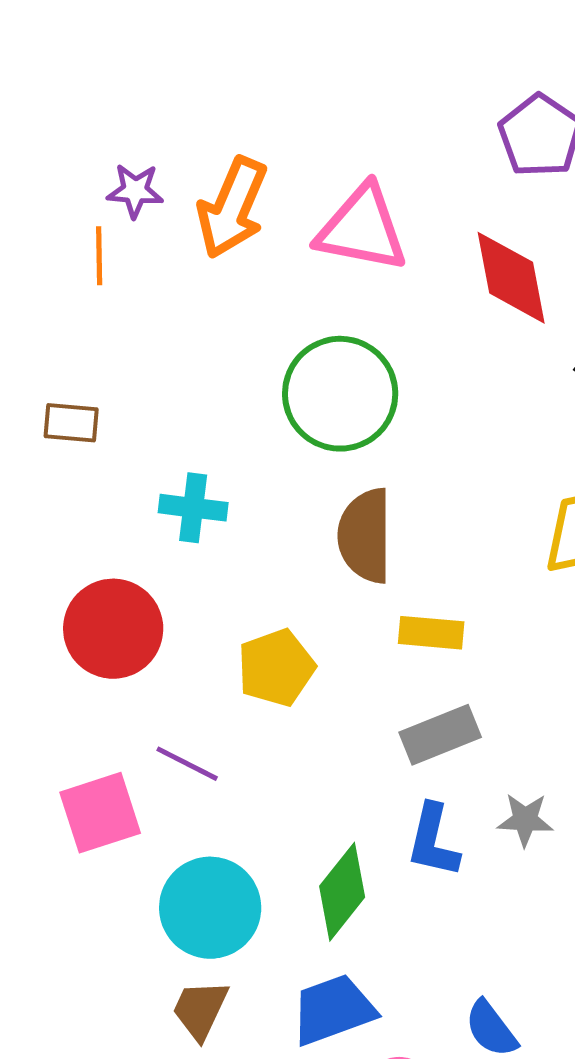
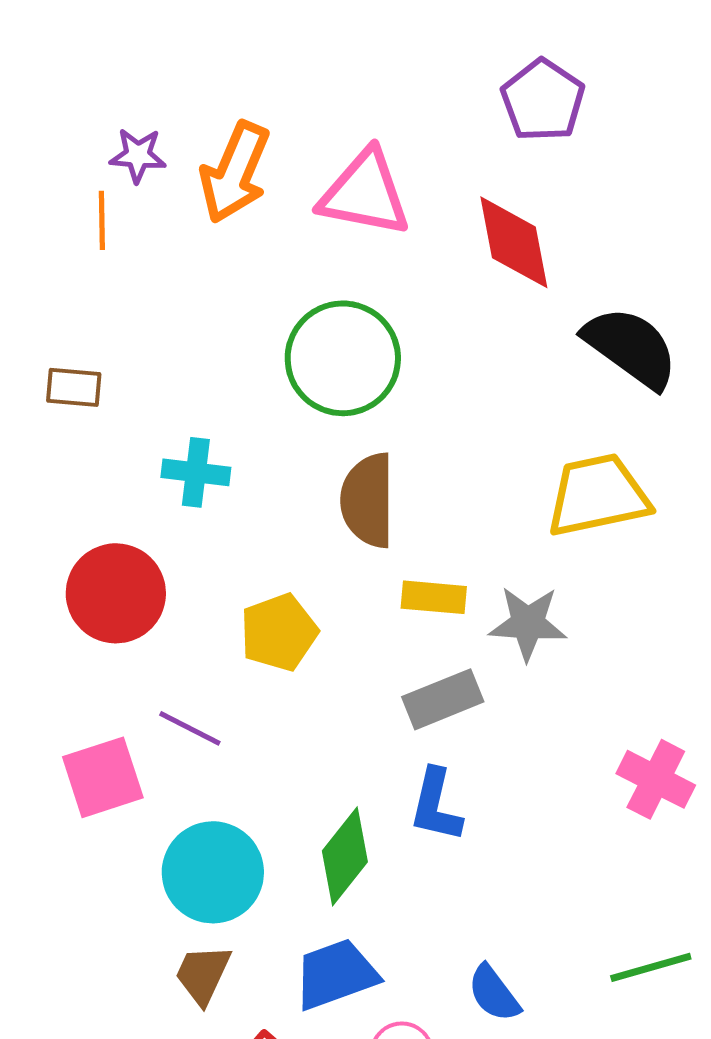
gray star: (525, 820) -> (528, 623), moved, size x1.4

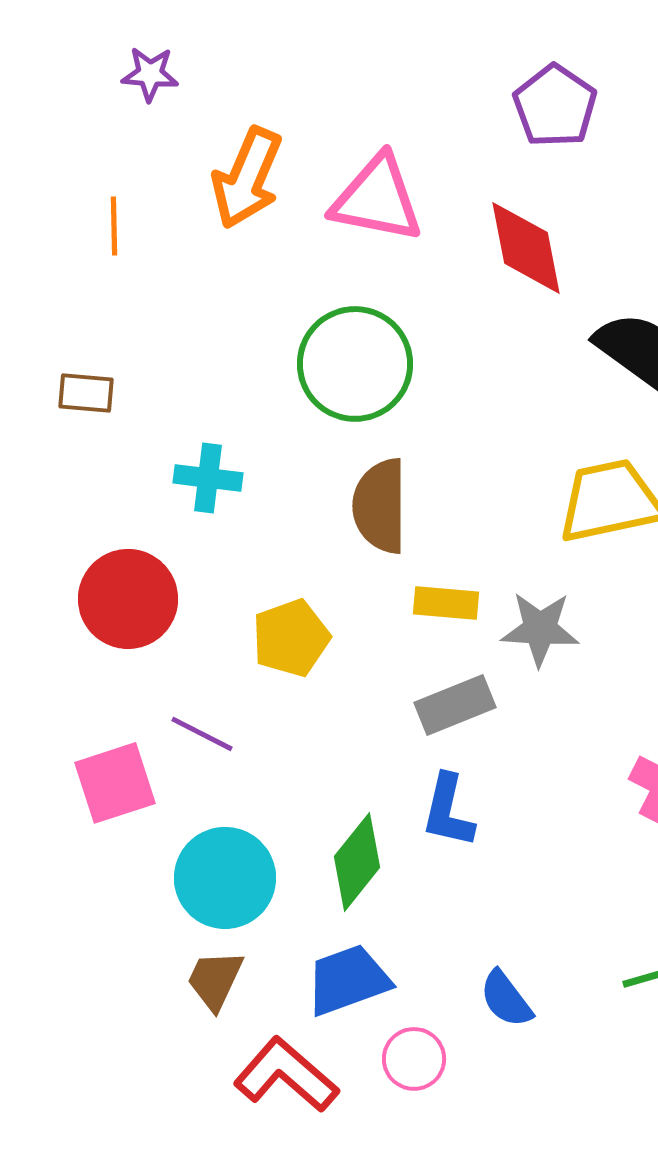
purple star: (138, 155) -> (150, 74), moved

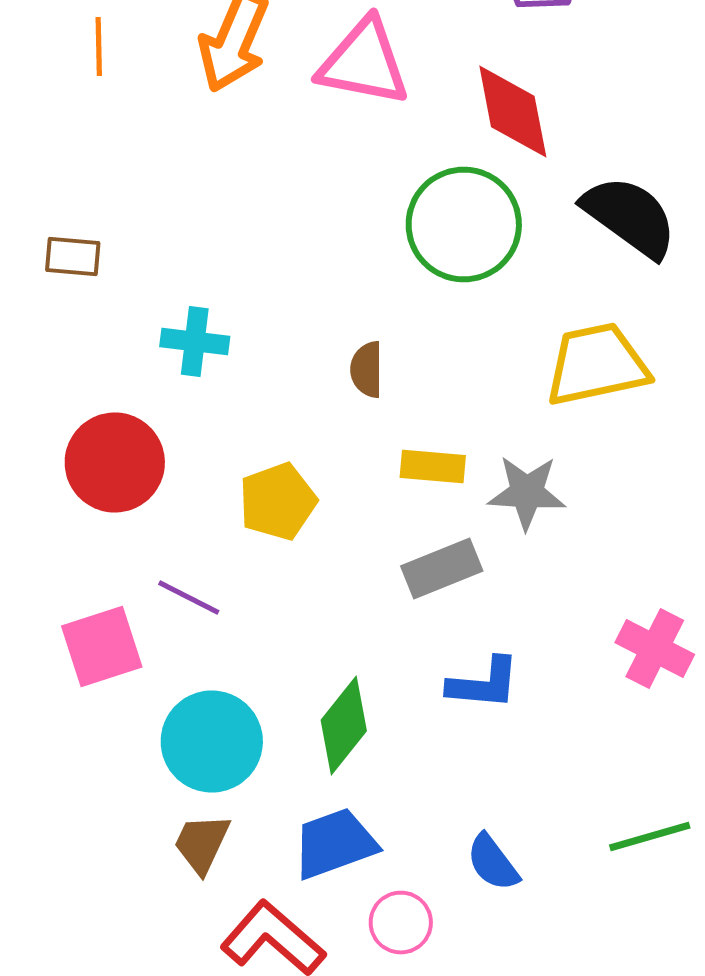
orange line: (114, 226) -> (99, 46), moved
green circle: (355, 364) -> (464, 224), moved
brown semicircle: (380, 506) -> (367, 370), size x0.6
blue L-shape: (448, 811) -> (484, 684), moved, turned -98

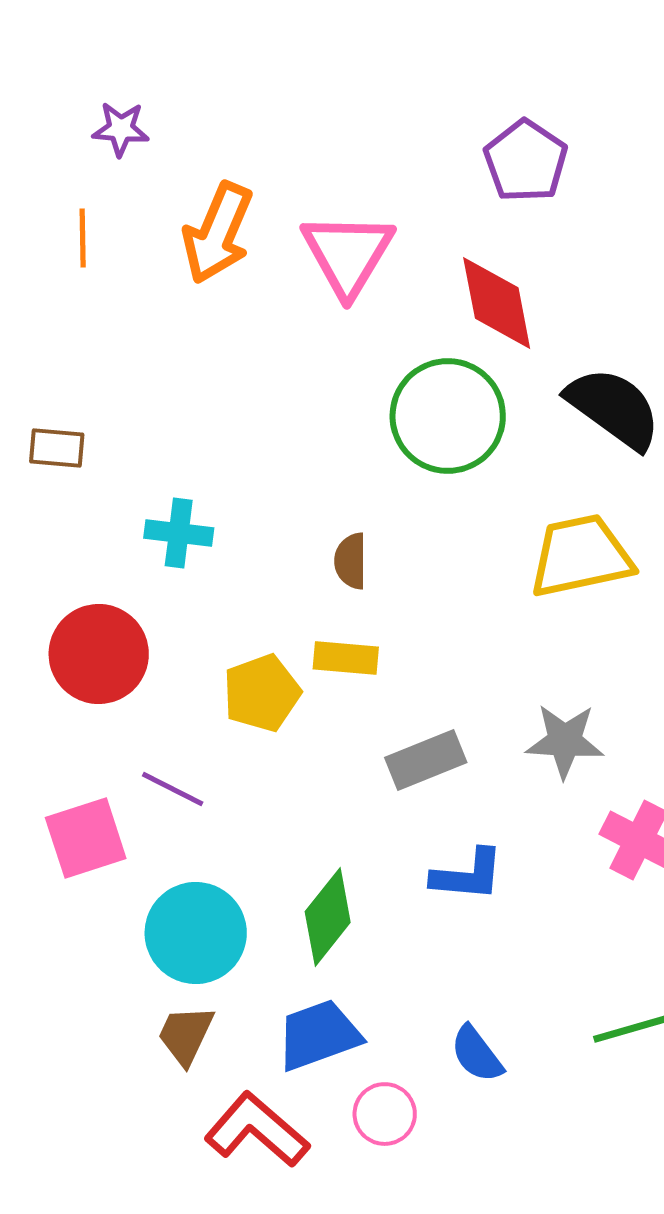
pink triangle: (364, 62) -> (348, 254), turned 50
yellow rectangle: (433, 466) -> (346, 658), moved
gray star: (527, 492) -> (565, 741), moved

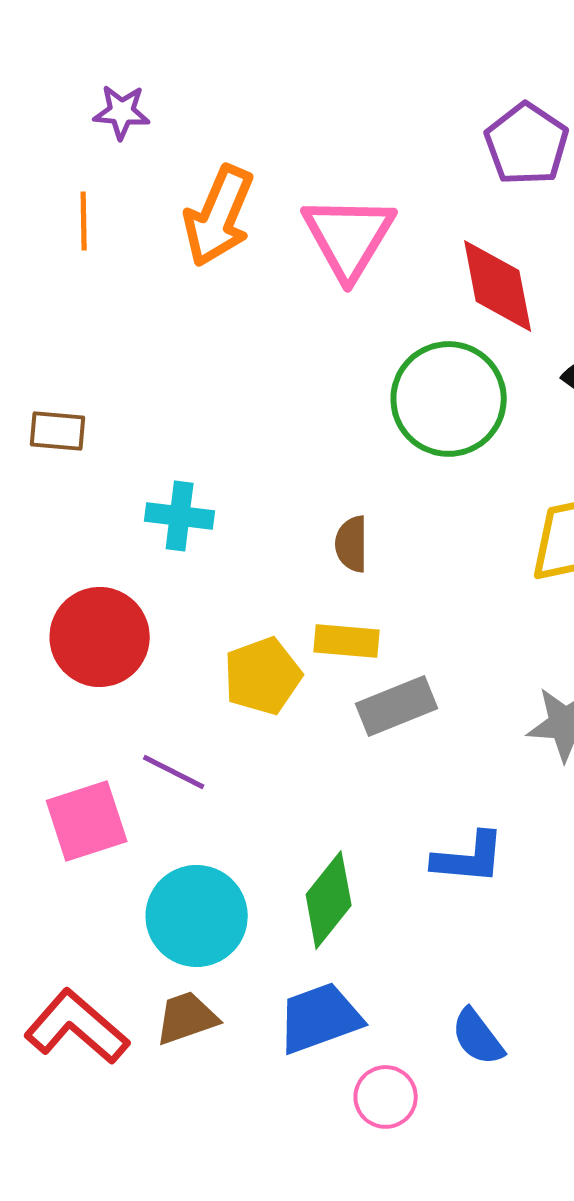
gray rectangle: (426, 760) -> (397, 706), moved
brown trapezoid: (186, 1035) -> (187, 1018), turned 46
red L-shape: (257, 1130) -> (77, 1027), moved

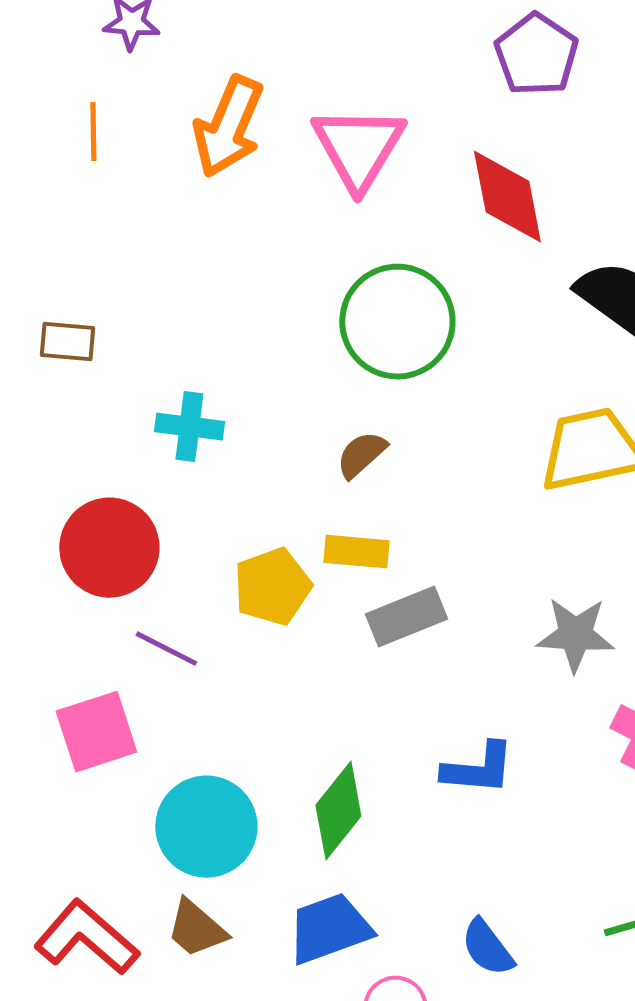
green circle: (449, 399) -> (397, 322), moved
brown semicircle: (352, 544) -> (361, 455), turned 48
purple line: (174, 772) -> (166, 649), moved
brown trapezoid: (187, 1018) -> (196, 929), turned -120

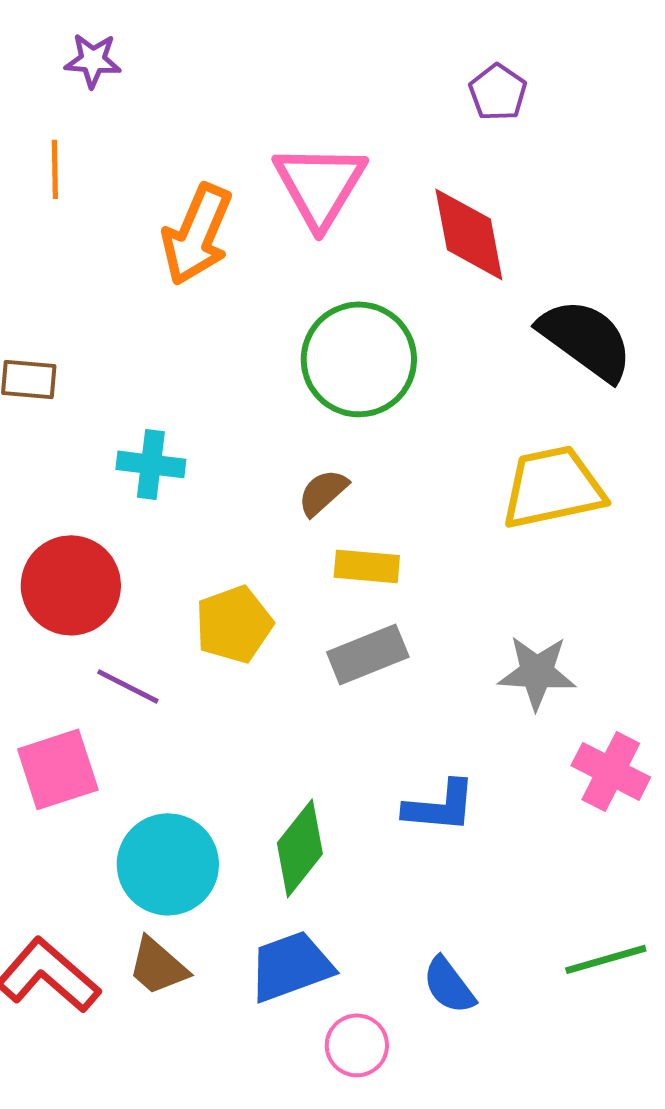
purple pentagon: (536, 55) -> (498, 92), size x0.7
orange arrow: (228, 127) -> (197, 234), moved
yellow rectangle: (356, 552) -> (367, 566), moved

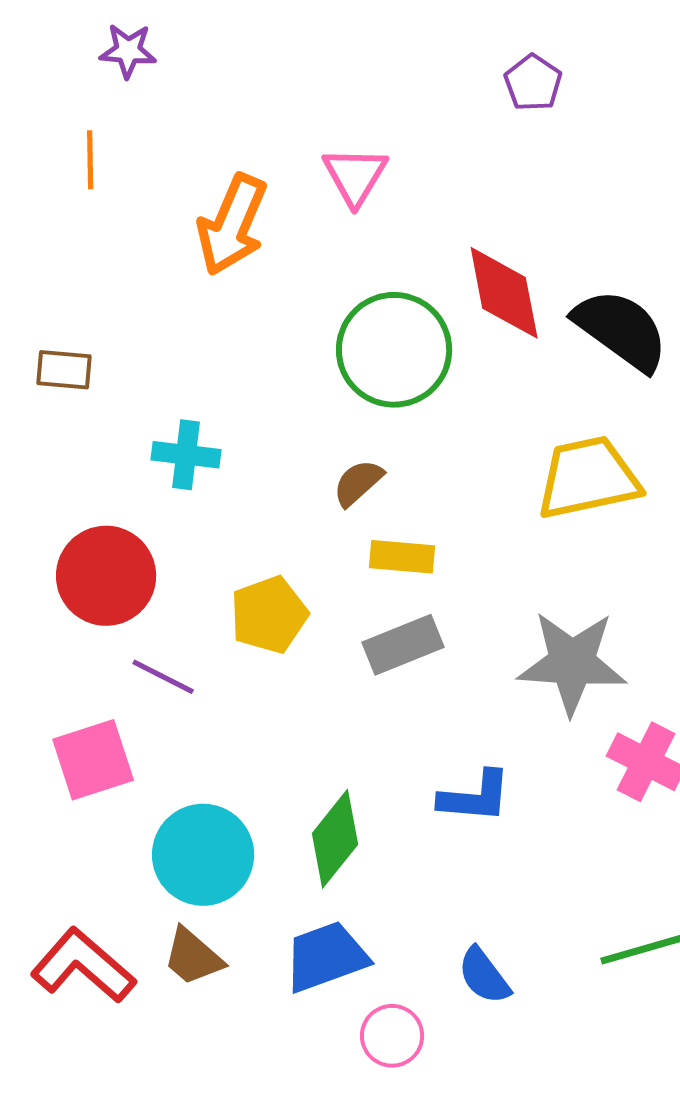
pink triangle: (320, 185) -> (355, 176), size x0.7
red diamond: (469, 234) -> (504, 293), moved
gray star: (537, 672) -> (572, 663), size x1.4

